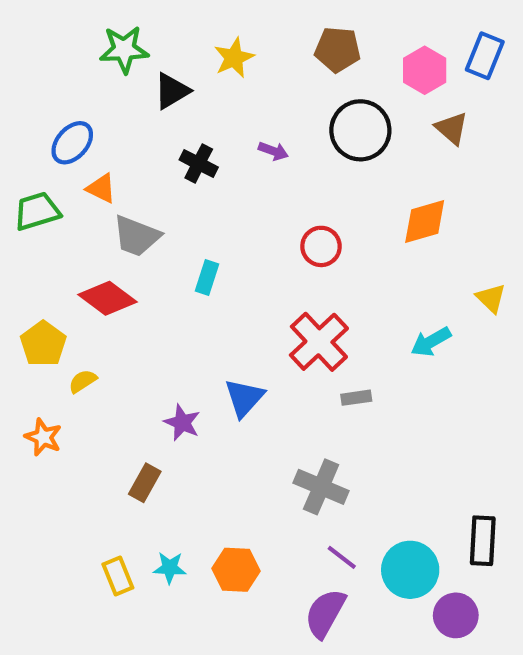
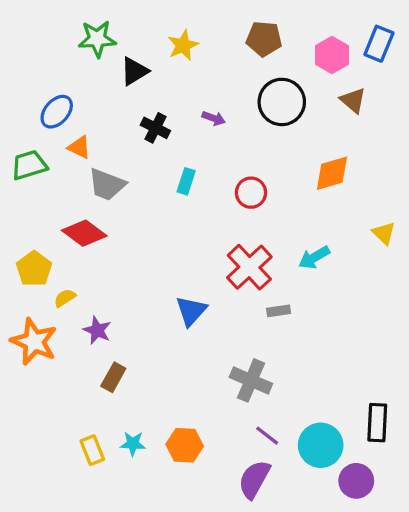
cyan rectangle: (207, 278) -> (186, 181), moved
cyan arrow: (431, 342) -> (314, 257), moved
purple star: (182, 423) -> (97, 330), moved
orange star: (43, 437) -> (34, 342), size x1.6

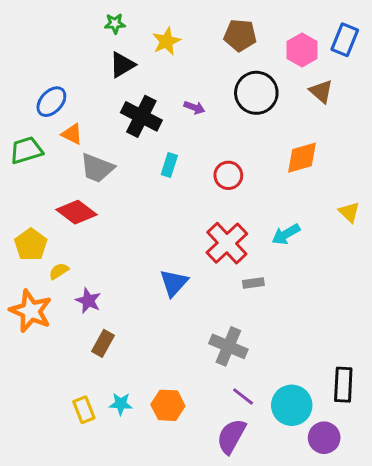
green star: (97, 39) -> (115, 24), moved, size x0.6
black cross: (155, 128) -> (141, 116), size x1.5

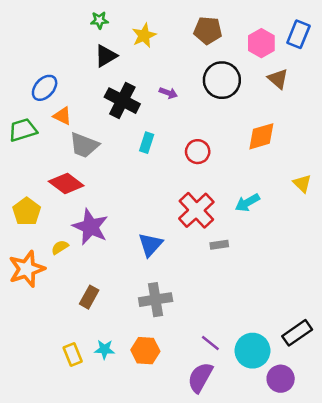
yellow semicircle: (59, 271) -> (60, 247), moved
purple star: (88, 301) -> (90, 227), moved, size x1.6
orange star: (31, 311) -> (27, 269), turned 30
gray cross: (228, 346) -> (156, 300), moved, turned -32
black rectangle: (343, 385) -> (297, 333), turned 52

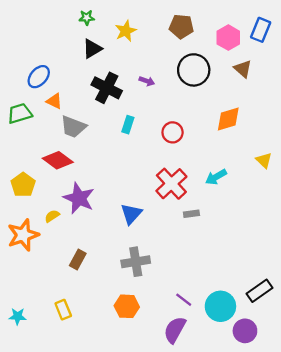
cyan star: (104, 349) -> (18, 316), moved

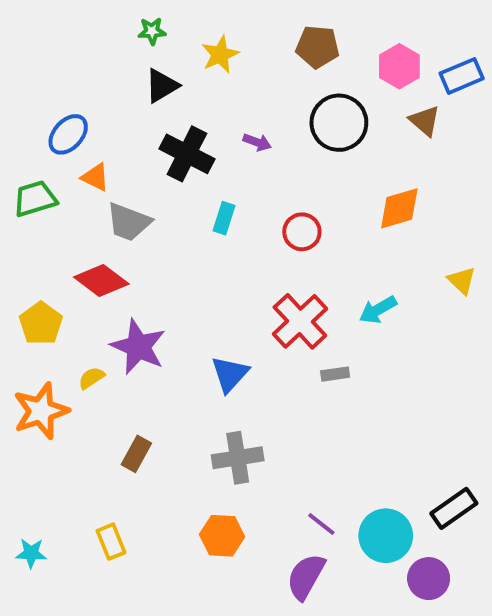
blue rectangle: (261, 30) -> (462, 76), moved, turned 45

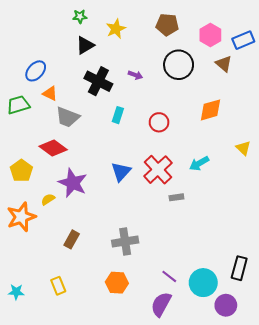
blue triangle: (230, 374) -> (121, 172), moved
black rectangle: (454, 508) -> (239, 268), turned -40

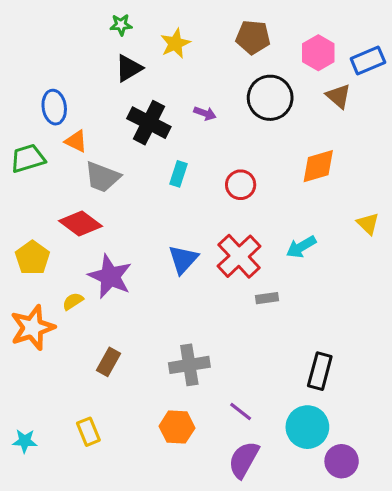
blue ellipse: (36, 71) -> (54, 107), turned -50
black rectangle: (239, 268) -> (320, 371), moved
purple line: (169, 276) -> (241, 412), moved

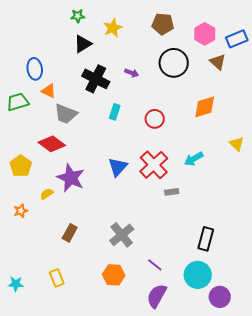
orange star: (32, 328) -> (21, 211), size x0.5
gray cross: (189, 365) -> (122, 235), turned -30

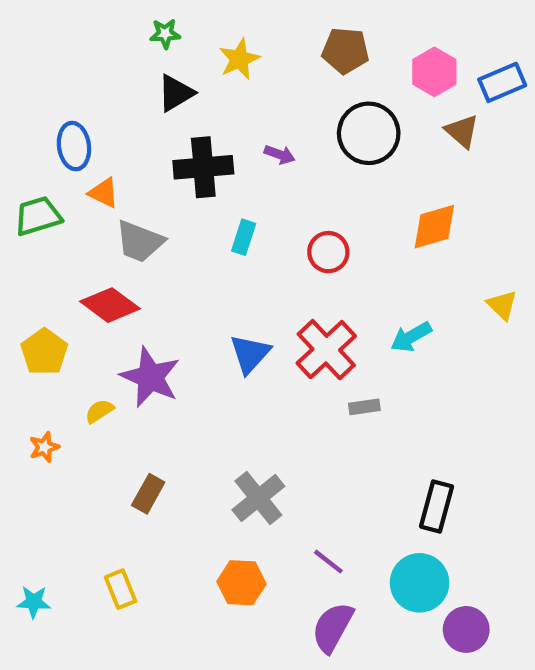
black cross: (96, 79) -> (203, 167), turned -32

